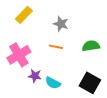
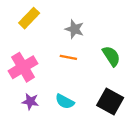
green semicircle: (91, 46) -> (111, 56), turned 66
purple star: (35, 76) -> (30, 102), moved

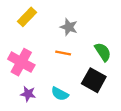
pink cross: (23, 67) -> (21, 62), turned -30
black square: (110, 102) -> (94, 80), moved

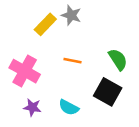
yellow rectangle: (27, 17) -> (45, 24), moved
gray star: (69, 27) -> (71, 15), moved

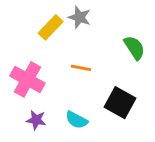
green semicircle: (118, 59) -> (134, 48), moved

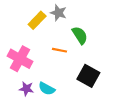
green semicircle: (134, 48) -> (80, 35), moved
cyan semicircle: (77, 120) -> (47, 89), moved

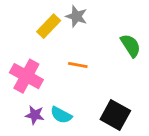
green semicircle: (80, 35) -> (131, 46), moved
black square: (88, 76) -> (115, 115), moved

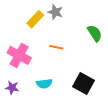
purple star: (35, 115) -> (12, 88), moved
cyan semicircle: (61, 115) -> (44, 84), turned -35

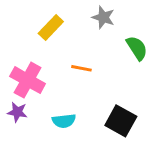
gray star: (55, 12) -> (103, 17), moved
purple star: (12, 88) -> (17, 112), moved

